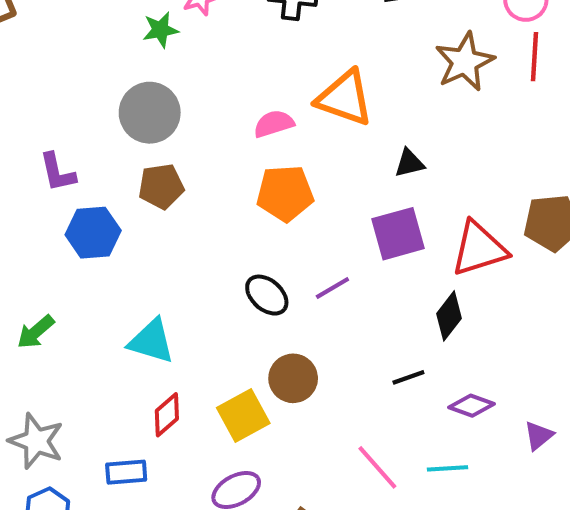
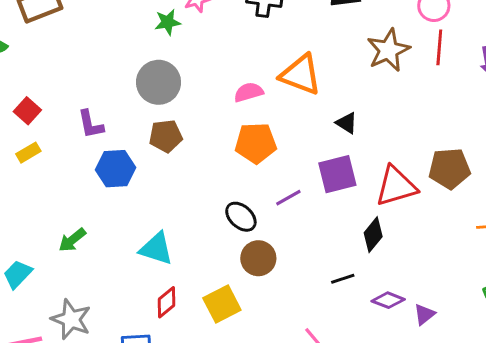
black triangle: (409, 163) -> (347, 123), turned 45
purple line: (332, 288) -> (288, 198), moved
brown circle: (293, 378) -> (258, 258), moved
purple triangle: (539, 436) -> (424, 314), moved

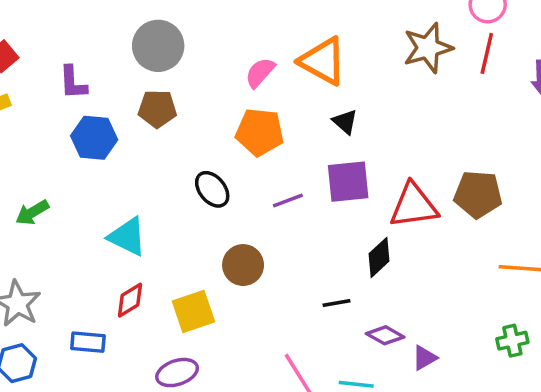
pink semicircle: (249, 92) -> (260, 73), turned -40
black triangle: (347, 123) -> (345, 122), moved
black ellipse: (241, 217) -> (212, 189), moved

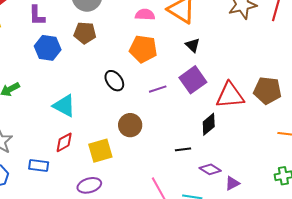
pink semicircle: (260, 73) -> (145, 15), turned 48
purple square: (348, 182) -> (193, 80), turned -32

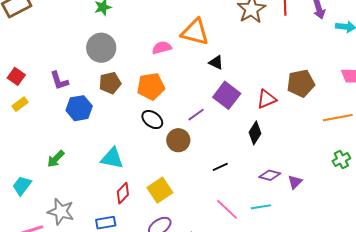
orange pentagon: (143, 49) -> (151, 86), moved
red triangle: (230, 95) -> (267, 99), size x0.7
brown circle: (130, 125) -> (178, 140), moved
black line: (183, 149) -> (220, 167), moved

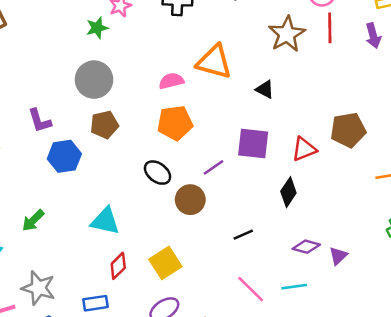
black triangle: (216, 62) -> (265, 89), moved
orange pentagon: (151, 86) -> (175, 123), moved
purple square: (227, 95) -> (253, 143), turned -32

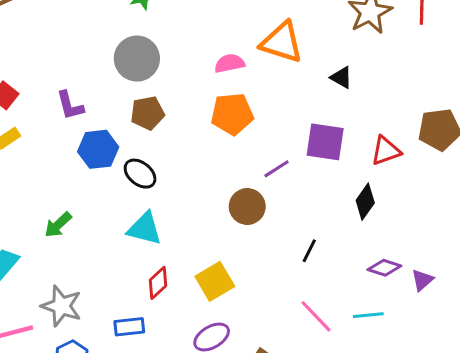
black ellipse: (158, 173) -> (140, 174), moved
black line: (243, 235) -> (309, 251), turned -42

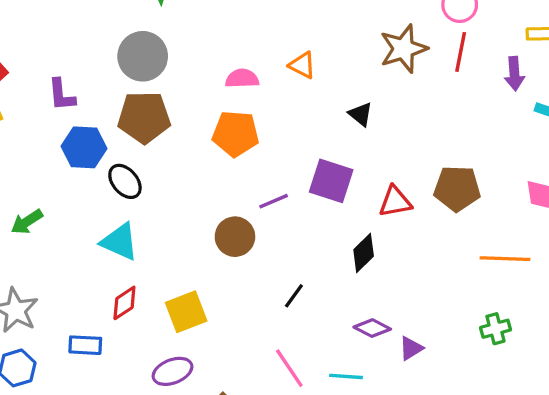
orange triangle: (282, 42) -> (302, 65), size x0.6
brown pentagon: (147, 113) -> (144, 117), size x1.4

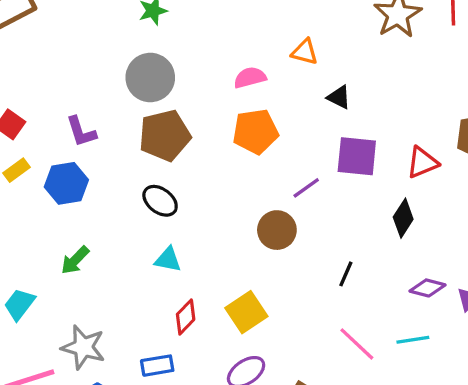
black triangle: (361, 114) -> (339, 97), moved
blue hexagon: (84, 147) -> (66, 183), moved
cyan triangle: (120, 242) -> (168, 260), size x0.7

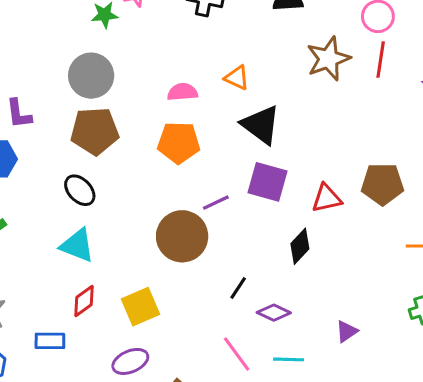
black triangle: (339, 97) -> (261, 125), size x1.8
brown circle: (277, 230) -> (182, 236), size x1.4
cyan triangle: (168, 260) -> (77, 245), size x1.4
purple diamond: (427, 288) -> (274, 313), moved

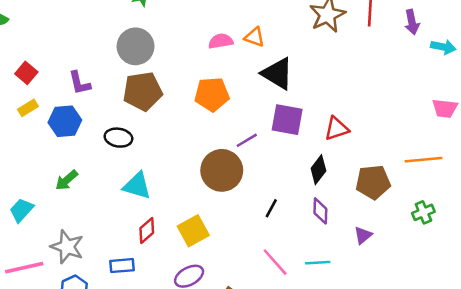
pink semicircle: (183, 92) -> (221, 41), moved
brown pentagon: (383, 184) -> (373, 182), moved
black ellipse: (80, 190) -> (118, 138), moved, turned -32
purple diamond: (274, 313) -> (320, 211), moved, turned 72

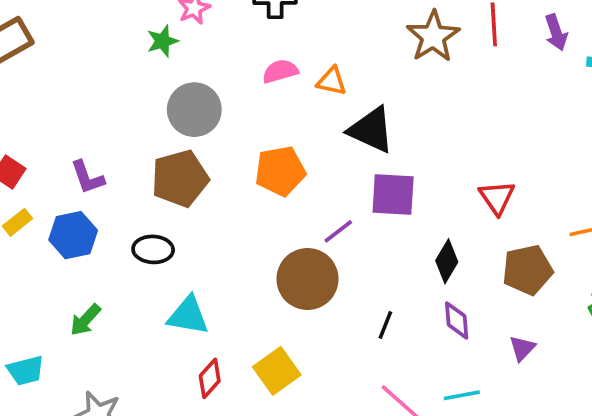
pink semicircle: (221, 41) -> (280, 71), moved
gray circle: (136, 46) -> (194, 110), moved
red triangle: (337, 129) -> (497, 197), moved, turned -40
cyan trapezoid: (21, 210) -> (26, 370), turned -140

